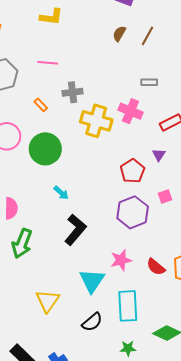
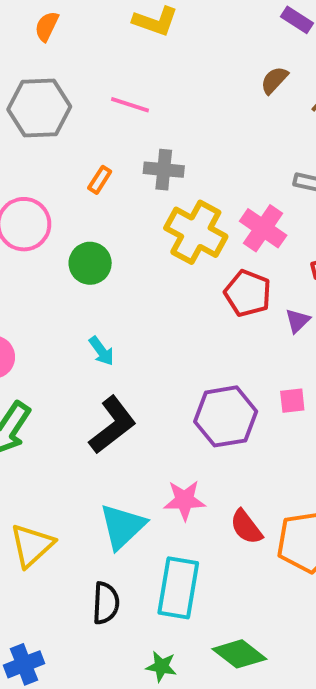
orange rectangle: (41, 105) -> (100, 180), turned 64
green circle: (45, 149) -> (90, 263), size x0.7
red pentagon: (132, 171) -> (248, 293), moved, turned -30
black semicircle: (92, 322) -> (106, 603), turned -60

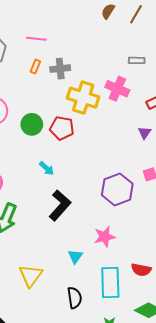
orange rectangle: (100, 180) -> (35, 66), moved
red pentagon: (248, 293) -> (62, 128), moved
cyan triangle: (122, 526) -> (75, 257), size x0.6
red semicircle: (246, 527) -> (141, 270), moved, turned -30

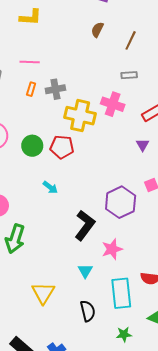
brown line: (136, 14) -> (131, 40), moved
black L-shape: (60, 205) -> (85, 225), moved

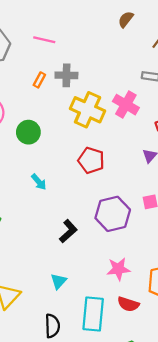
orange rectangle: (31, 89) -> (39, 80), moved
red pentagon: (62, 147) -> (91, 160), moved
black L-shape: (85, 225) -> (68, 231), size x0.7
pink star: (112, 249) -> (118, 269), moved

